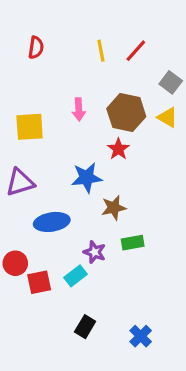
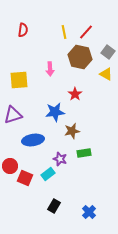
brown hexagon: (126, 113) -> (80, 57), moved
red square: (39, 282) -> (25, 178), turned 35

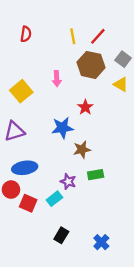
yellow square: (19, 80) -> (21, 91), turned -36
blue ellipse: (33, 140) -> (25, 168), moved

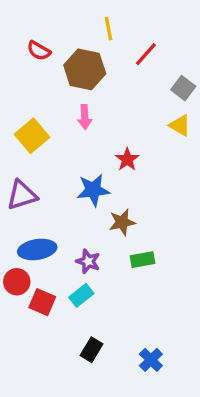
red semicircle: (26, 34) -> (39, 51), turned 112
yellow line: (73, 36) -> (108, 29), moved
brown hexagon: (91, 65) -> (85, 69), moved
purple star: (68, 182) -> (88, 261), moved

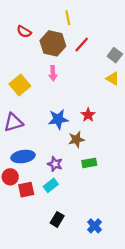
red line: (146, 54) -> (82, 44), moved
red star: (127, 159) -> (88, 115), moved
red square: (42, 302) -> (26, 190), turned -35

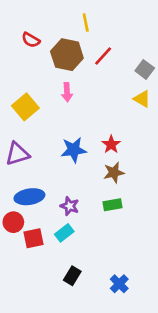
brown star: (76, 139) -> (114, 173), moved

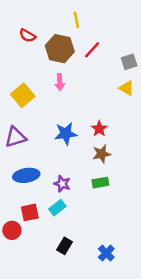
gray square: (145, 69) -> (129, 62), turned 35
red circle: (13, 222) -> (12, 230), moved

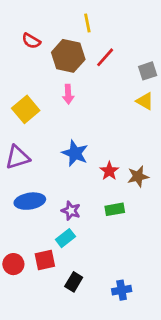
red star: (99, 129) -> (109, 171), moved
blue star: (66, 134) -> (75, 153), turned 30
brown star: (102, 154) -> (138, 176), moved
red square: (30, 212) -> (45, 260), moved
blue cross: (106, 253) -> (122, 290), turned 35

